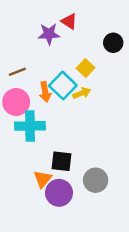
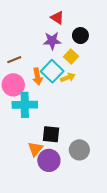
purple star: (49, 34) -> (52, 41), moved
black circle: (113, 43) -> (80, 36), moved

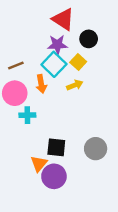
red triangle: (57, 18) -> (63, 19), size x1.5
cyan square: (52, 71) -> (54, 64), moved
cyan cross: (25, 105) -> (27, 115), size x0.6
gray circle: (79, 150) -> (96, 149), moved

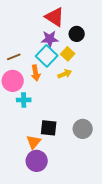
purple circle: (54, 176) -> (37, 161), moved

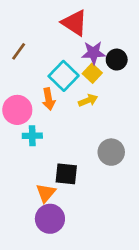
black circle: (77, 34) -> (117, 60), moved
purple star: (50, 39) -> (94, 53), moved
brown line: (14, 57) -> (19, 51), moved, turned -32
gray circle: (83, 129) -> (111, 152), moved

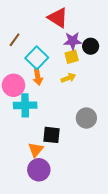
yellow square: (92, 73) -> (72, 57), turned 32
cyan square: (64, 76) -> (37, 58), moved
cyan cross: (32, 136) -> (25, 105), size x1.5

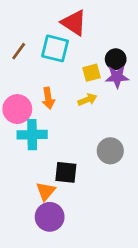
purple star: (73, 41) -> (117, 77), moved
cyan square: (37, 58) -> (55, 48), moved, turned -30

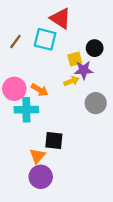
purple star: (117, 77) -> (84, 70), moved
orange arrow: (48, 98) -> (40, 90), moved, turned -49
gray circle: (110, 151) -> (96, 103), moved

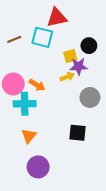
red triangle: (61, 18) -> (57, 18), turned -45
brown line: (15, 41) -> (14, 39), turned 32
black square: (54, 140) -> (78, 133), moved
orange triangle: (37, 156) -> (29, 136), moved

